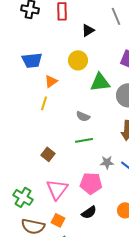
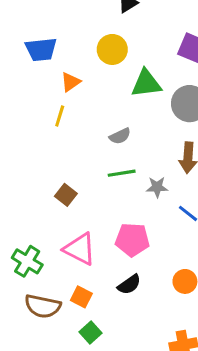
gray semicircle: (83, 116) -> (120, 136), turned -48
gray star: (107, 162) -> (157, 187), moved
pink triangle: (57, 189) -> (80, 249), turned -40

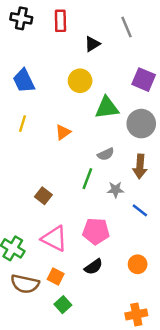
blue trapezoid: (41, 49) -> (24, 81), turned 70
orange triangle: (70, 82) -> (63, 132), moved
yellow line: (60, 116) -> (23, 124), moved
gray semicircle: (120, 136) -> (106, 154), moved
green line: (122, 173) -> (87, 179), turned -60

